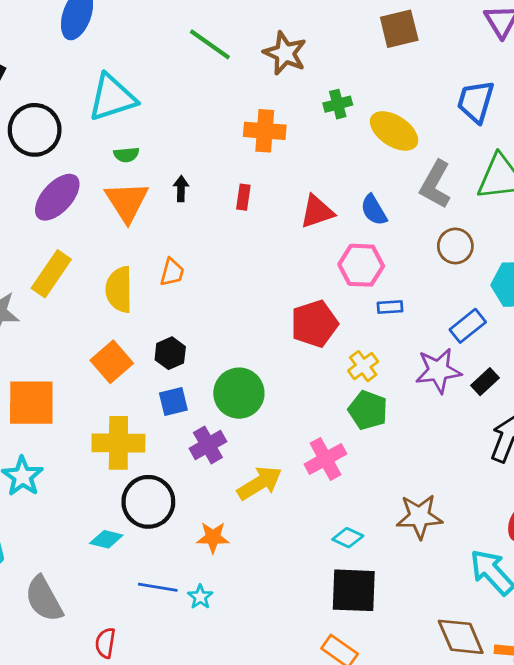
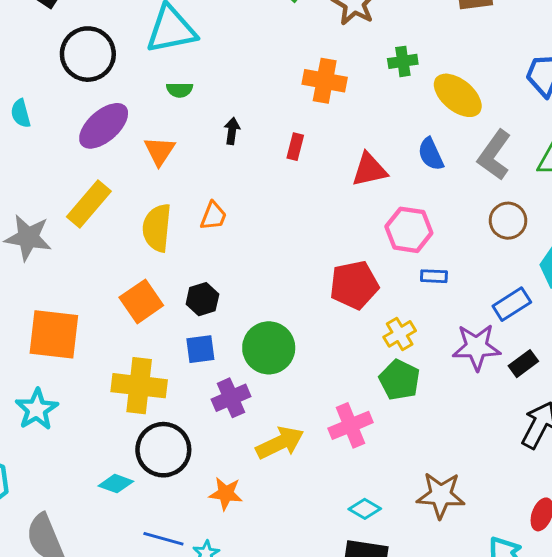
orange triangle: (127, 202) -> (160, 151), moved, size x0.7
blue semicircle: (374, 210) -> (431, 154), moved

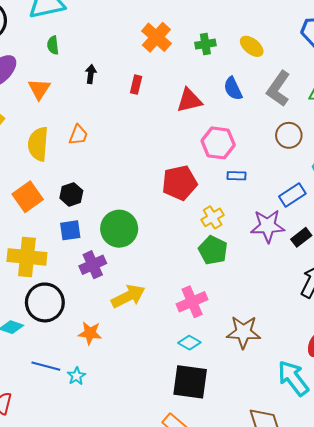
green cross: (403, 61) -> (205, 44), moved
orange cross: (325, 81) -> (156, 37), turned 32
green semicircle: (180, 90) -> (53, 45), turned 84
yellow ellipse: (458, 95) -> (252, 46), size x0.7
pink cross: (350, 425) -> (192, 302), moved

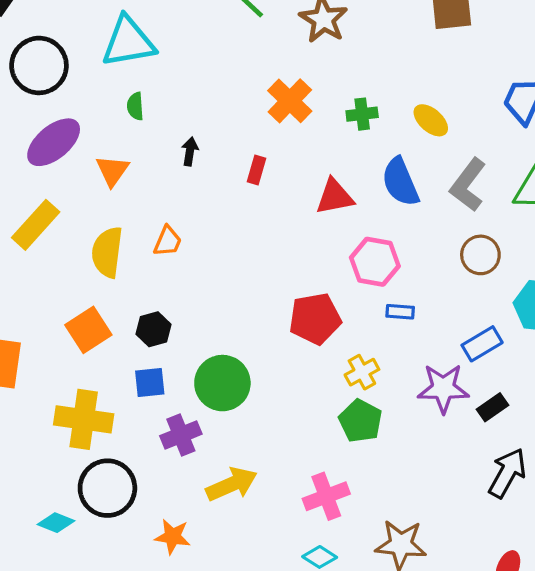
blue semicircle: (233, 89) -> (400, 182), size x1.4

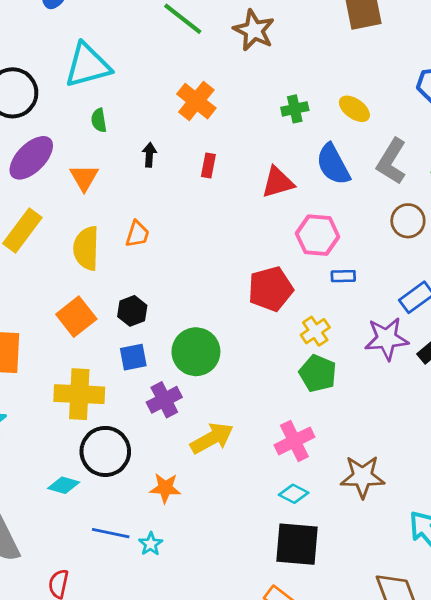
orange cross: (290, 101) -> (196, 101), moved

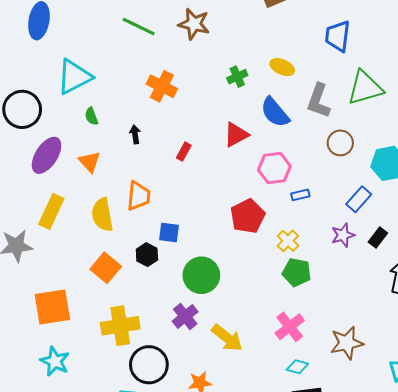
red rectangle: (208, 166) -> (184, 152), moved, turned 30
orange trapezoid: (137, 234) -> (139, 196), size x1.4
purple star: (387, 339) -> (343, 235), size x0.7
blue square: (133, 357) -> (169, 233), moved, turned 30
yellow arrow: (212, 438) -> (227, 338), turned 80

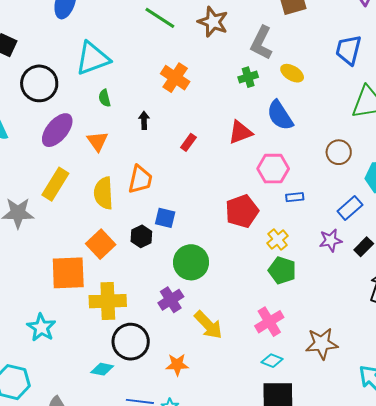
gray L-shape: (319, 101) -> (261, 43), moved
orange square: (52, 307) -> (68, 273), moved

